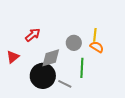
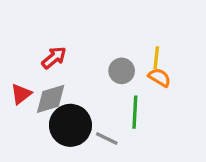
gray diamond: (51, 58) -> (51, 99), moved

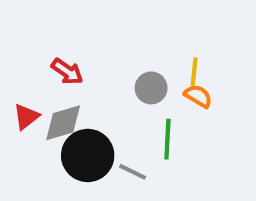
red arrow: (54, 58) -> (67, 72), turned 75

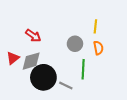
yellow line: (194, 72) -> (95, 26), moved
orange semicircle: (198, 96) -> (98, 48), turned 48

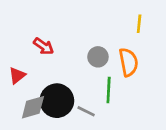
yellow line: (95, 26) -> (139, 24), moved
orange semicircle: (98, 48) -> (128, 62), size x1.5
gray diamond: (31, 61) -> (33, 107), moved

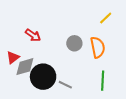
yellow line: (139, 24) -> (106, 18), turned 40
green line: (109, 90) -> (103, 81), moved
gray diamond: (33, 107) -> (25, 67), moved

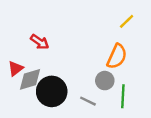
gray circle: (74, 43) -> (105, 81), moved
orange semicircle: (98, 47) -> (117, 56), turned 35
gray line: (65, 85) -> (88, 101), moved

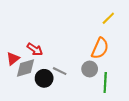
red arrow: (40, 42) -> (35, 49), moved
black circle: (52, 91) -> (44, 78), size x0.7
gray line: (88, 101) -> (60, 71), moved

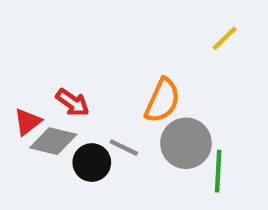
orange semicircle: (100, 48) -> (162, 100), moved
gray diamond: (25, 68) -> (53, 141), turned 30
gray circle: (90, 69) -> (186, 143), size x1.5

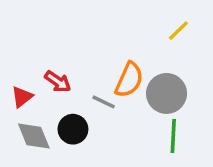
gray diamond: (53, 141) -> (34, 136), moved, turned 54
gray circle: (186, 143) -> (167, 93), moved
gray line: (124, 148) -> (104, 102), moved

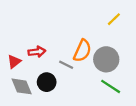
red arrow: (58, 82) -> (37, 52), turned -42
green line: (173, 136) -> (111, 86), turned -60

